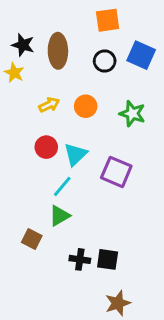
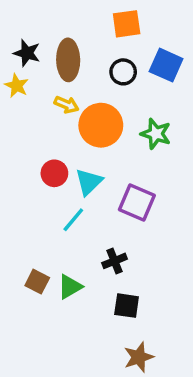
yellow arrow: (49, 105) -> (66, 105), moved, turned 48
orange circle: (86, 106) -> (101, 125), size x1.6
green triangle: (59, 216) -> (70, 287), moved
black cross: (80, 259) -> (115, 261), moved, turned -30

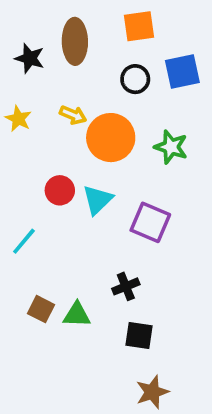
brown ellipse: (68, 60) -> (75, 41), moved
blue square: (166, 65) -> (182, 72), turned -36
yellow star: (17, 86) -> (18, 119), moved
cyan line: (73, 220) -> (24, 241), moved
green triangle: (70, 287) -> (77, 315), turned 32

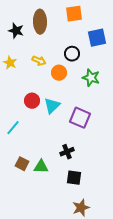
black circle: (135, 79) -> (72, 54), moved
orange circle: (111, 138) -> (59, 73), size x0.6

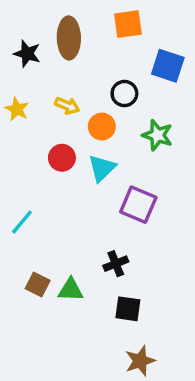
blue square: (97, 38) -> (168, 66), turned 30
red circle: (32, 101) -> (62, 158), moved
cyan triangle: (52, 106) -> (102, 168), moved

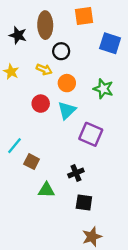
black circle: (124, 94) -> (61, 51), moved
brown square: (38, 285) -> (32, 162), moved

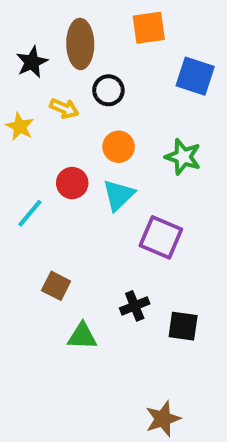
black star: (18, 35) -> (32, 62), turned 30
yellow arrow: (44, 69) -> (64, 108), moved
cyan line: (15, 146) -> (30, 213), moved
black square: (84, 203) -> (183, 326), moved

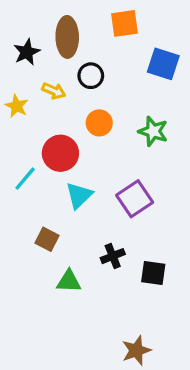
red circle: (72, 183) -> (60, 153), size x1.4
cyan triangle: (119, 195) -> (79, 195), moved
purple square: (161, 237) -> (135, 199), turned 33

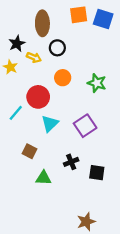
black star: (27, 52) -> (17, 44), moved
blue square: (163, 64) -> (103, 19), moved

